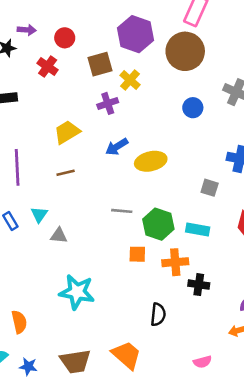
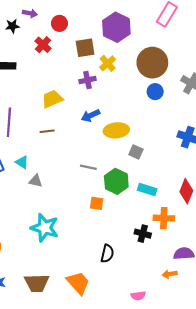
brown circle: (185, 51) -> (152, 63), moved
gray square: (210, 188) -> (136, 152), moved
cyan triangle: (39, 215) -> (22, 162), turned -40
orange cross: (175, 262) -> (164, 218), moved

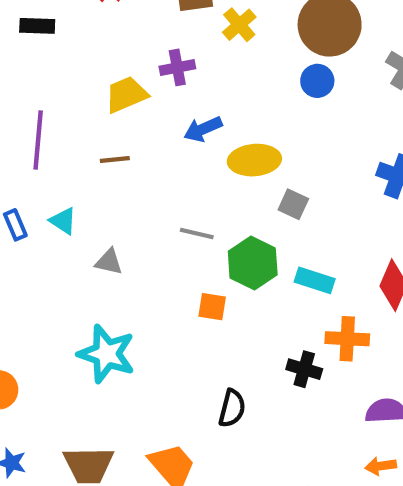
purple cross: (87, 80) -> (177, 67), moved
blue circle: (155, 92) -> (317, 81), moved
gray triangle: (36, 181) -> (109, 262), moved
orange arrow: (170, 274) -> (381, 466), moved

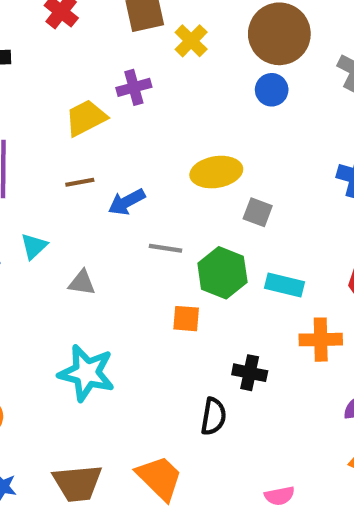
blue arrow: (203, 129) -> (127, 202), moved
cyan triangle: (63, 221) -> (34, 246), turned 48
black cross: (304, 369) -> (250, 373), moved

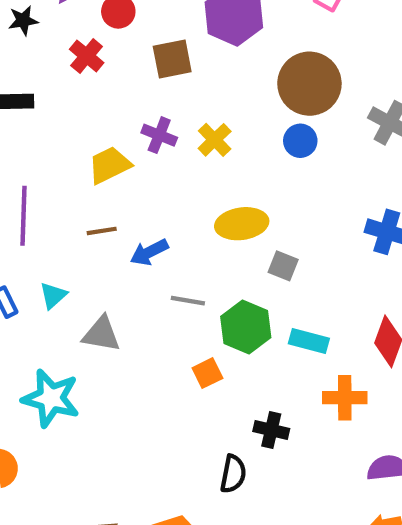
yellow cross: (191, 41) -> (215, 140), moved
purple cross: (134, 87) -> (159, 135), turned 36
gray triangle: (82, 283) -> (101, 334), size x1.4
orange square: (186, 319) -> (207, 373), turned -32
cyan star: (87, 373) -> (51, 398), moved

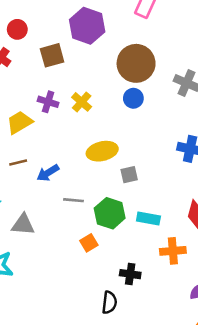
gray square: (283, 266) -> (129, 175), turned -30

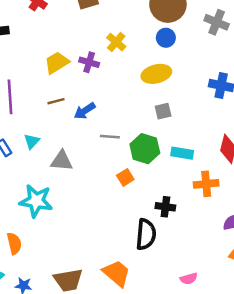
purple cross: (48, 102) -> (89, 62), moved
yellow ellipse: (102, 151) -> (156, 74), moved
black semicircle: (109, 302) -> (146, 234), size x1.4

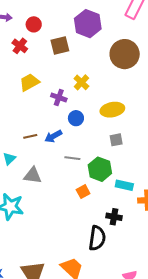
blue circle: (166, 38) -> (76, 118), moved
yellow trapezoid: (57, 63) -> (29, 82), moved
brown line: (56, 101) -> (30, 136), moved
cyan rectangle: (182, 153) -> (124, 185), moved

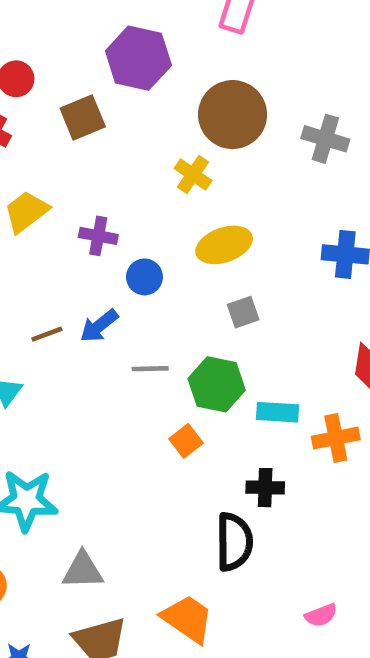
yellow cross: (81, 82) -> (193, 174), moved
gray triangle: (33, 175) -> (83, 570), moved

